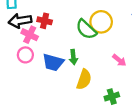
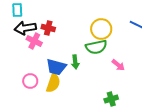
green semicircle: (86, 29) -> (96, 47), moved, turned -55
pink circle: (25, 55) -> (30, 81), moved
yellow semicircle: (84, 79) -> (53, 83), moved

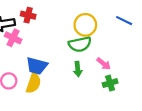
red cross: (48, 28) -> (28, 15), moved
green arrow: (75, 62) -> (78, 69), moved
green cross: (111, 99) -> (110, 83), moved

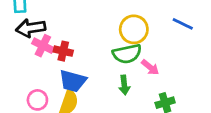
red cross: (28, 15) -> (63, 51), moved
pink arrow: (104, 64) -> (150, 67), moved

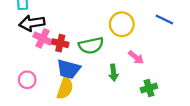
green semicircle: (127, 54) -> (91, 45), moved
pink circle: (37, 100) -> (27, 80), moved

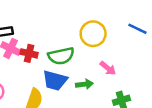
blue trapezoid: (69, 69) -> (55, 81), moved
green arrow: (113, 73) -> (84, 84), turned -91

